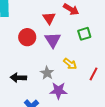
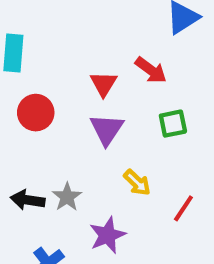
red circle: (27, 37) -> (36, 113), moved
gray star: (47, 73) -> (67, 197), moved
purple star: (58, 91) -> (107, 235), turned -30

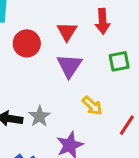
red arrow: (151, 70) -> (103, 21), turned 50
red circle: (36, 113) -> (27, 43), moved

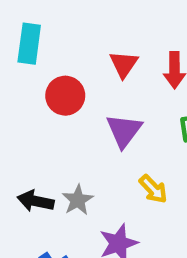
red triangle: (67, 32) -> (124, 64), moved

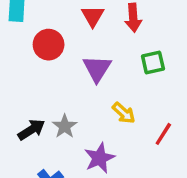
black arrow: (36, 201) -> (31, 130), turned 140

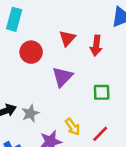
green square: (153, 62) -> (102, 92), moved
yellow arrow: (124, 113) -> (73, 127), moved

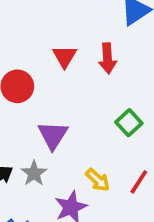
purple triangle: (62, 77) -> (53, 135), moved
green square: (102, 92) -> (129, 123), turned -30

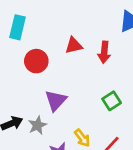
red triangle: (65, 56) -> (74, 45), turned 36

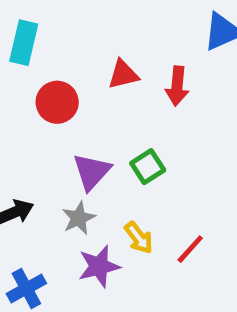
green square: (112, 101) -> (148, 167), moved
gray star: (37, 125) -> (79, 218), moved

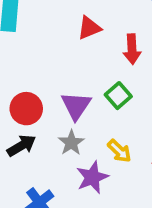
red arrow: (177, 86) -> (132, 49), moved
red circle: (57, 102) -> (26, 109), moved

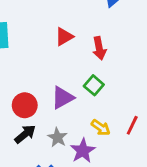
purple triangle: (76, 106) -> (63, 98), turned 35
gray star: (71, 143) -> (57, 138), moved

